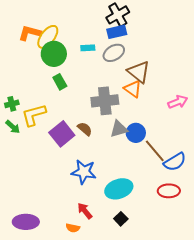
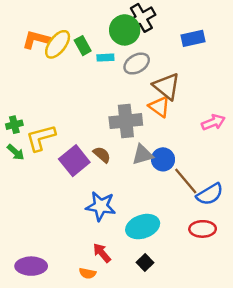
blue rectangle: (117, 32) -> (193, 38), moved
green circle: (54, 54) -> (125, 30), moved
green rectangle: (60, 82) -> (83, 46), moved

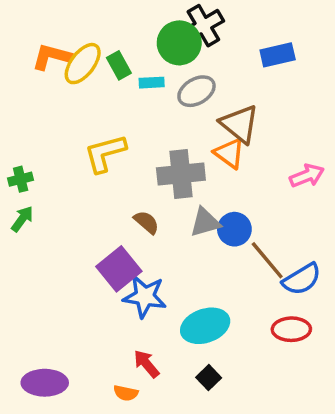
yellow L-shape: (41, 138) -> (105, 153), moved
green arrow: (16, 152) -> (22, 219), turned -96
purple square: (74, 161) -> (119, 269), moved

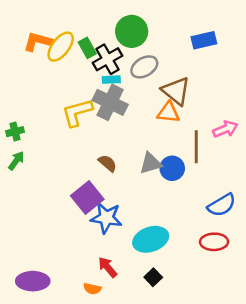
black cross: (203, 26) -> (108, 59), moved
cyan rectangle: (152, 83) -> (111, 80), moved
orange triangle: (229, 153) -> (168, 113), turned -30
gray cross: (181, 174) -> (110, 102), moved, turned 32
brown line: (267, 260) -> (196, 147), moved, turned 40

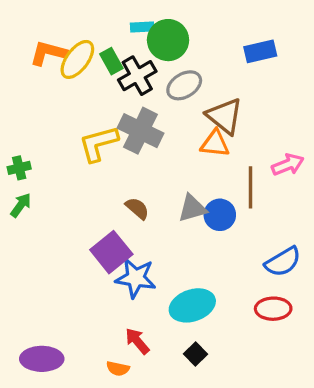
cyan rectangle: (111, 80) -> (142, 27), moved

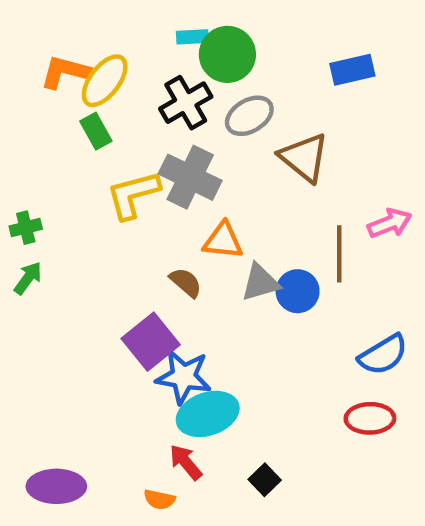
green rectangle: (111, 61) -> (96, 131), moved
orange triangle: (215, 144) -> (223, 241), moved
cyan ellipse: (192, 305) -> (208, 414), moved

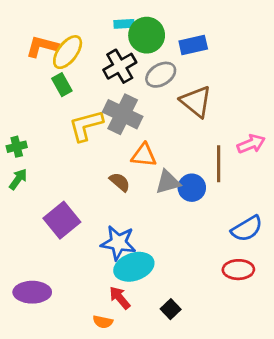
blue rectangle: (352, 70) -> (193, 45), moved
purple square: (151, 342) -> (62, 220), moved
purple ellipse: (56, 486) -> (32, 292), moved

